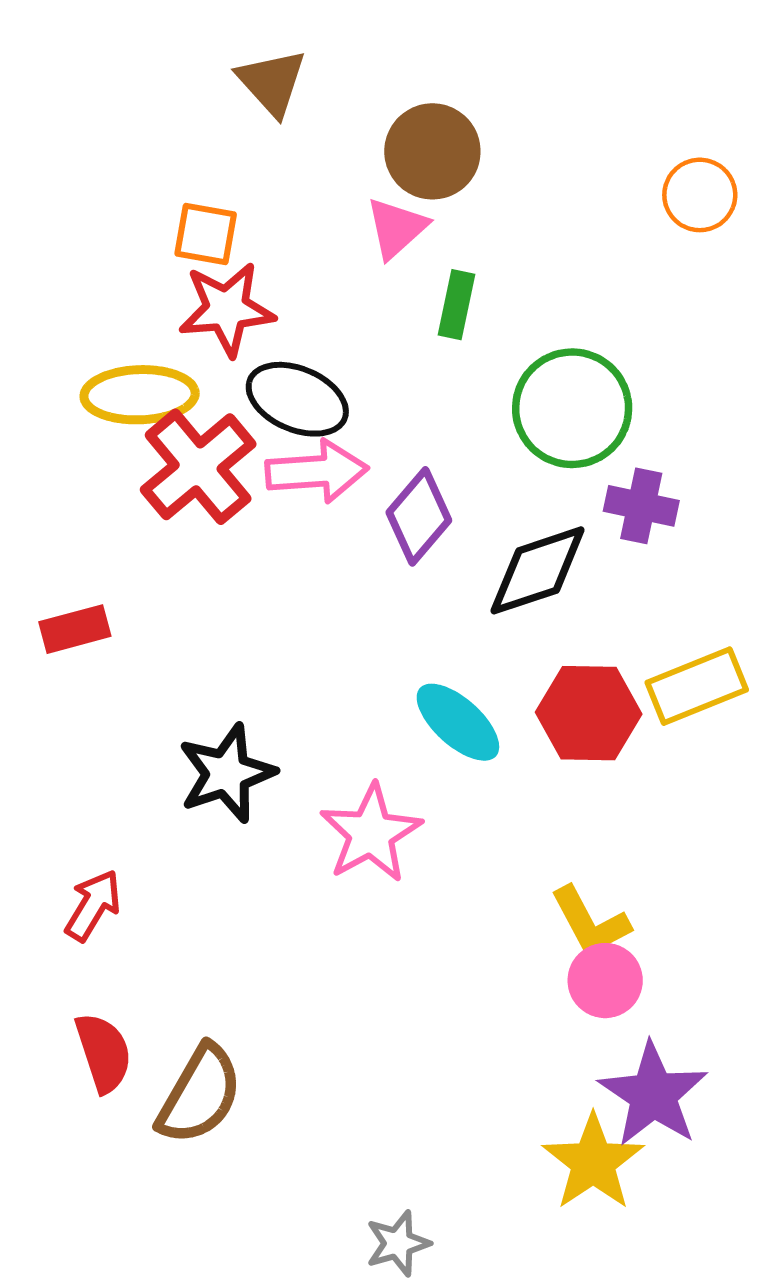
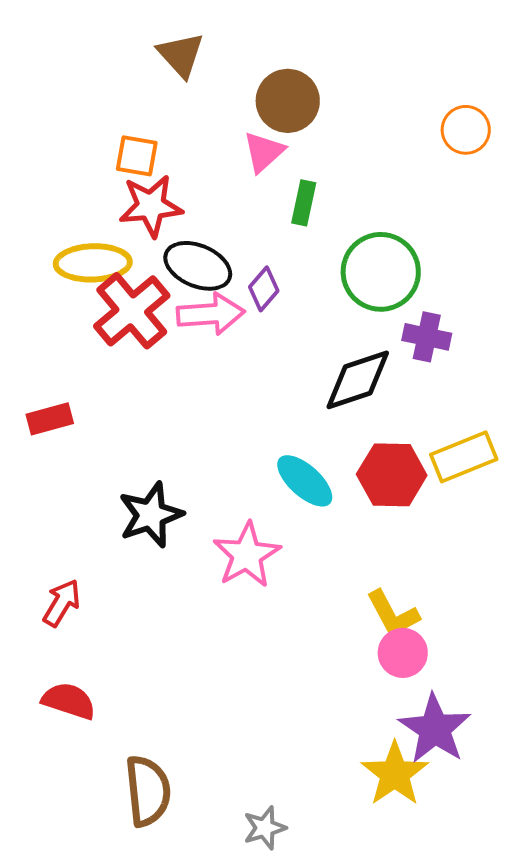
purple diamond: (419, 516) -> (264, 289), moved, size x0.7
red semicircle: (103, 1053) -> (69, 701), turned -54
brown semicircle: (200, 1095) -> (148, 791), moved, turned -36

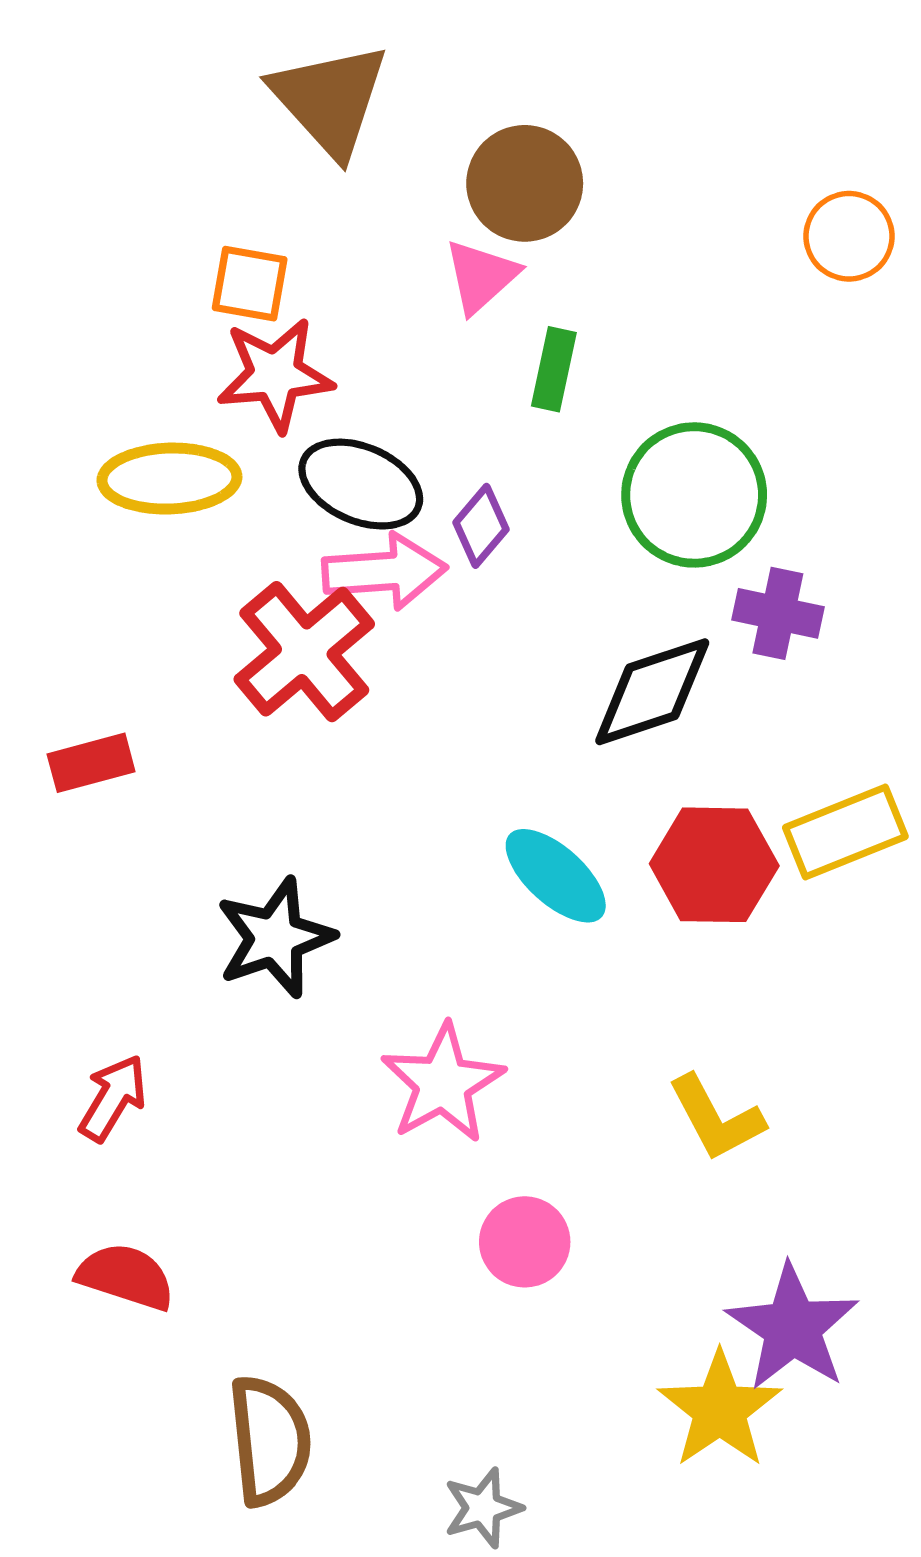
brown triangle: (181, 55) -> (330, 100), size x1.4
red cross: (132, 311) -> (304, 652), moved
pink star: (247, 555) -> (443, 1083), moved
pink circle: (403, 653) -> (525, 1242), moved

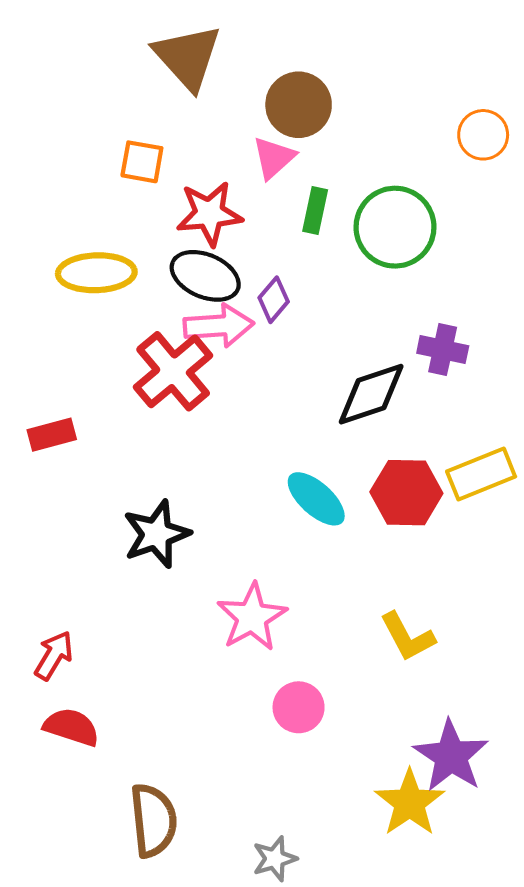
red star: (275, 375) -> (209, 214), moved
green circle: (694, 495) -> (395, 227), moved
red arrow: (113, 1098) -> (54, 655), moved

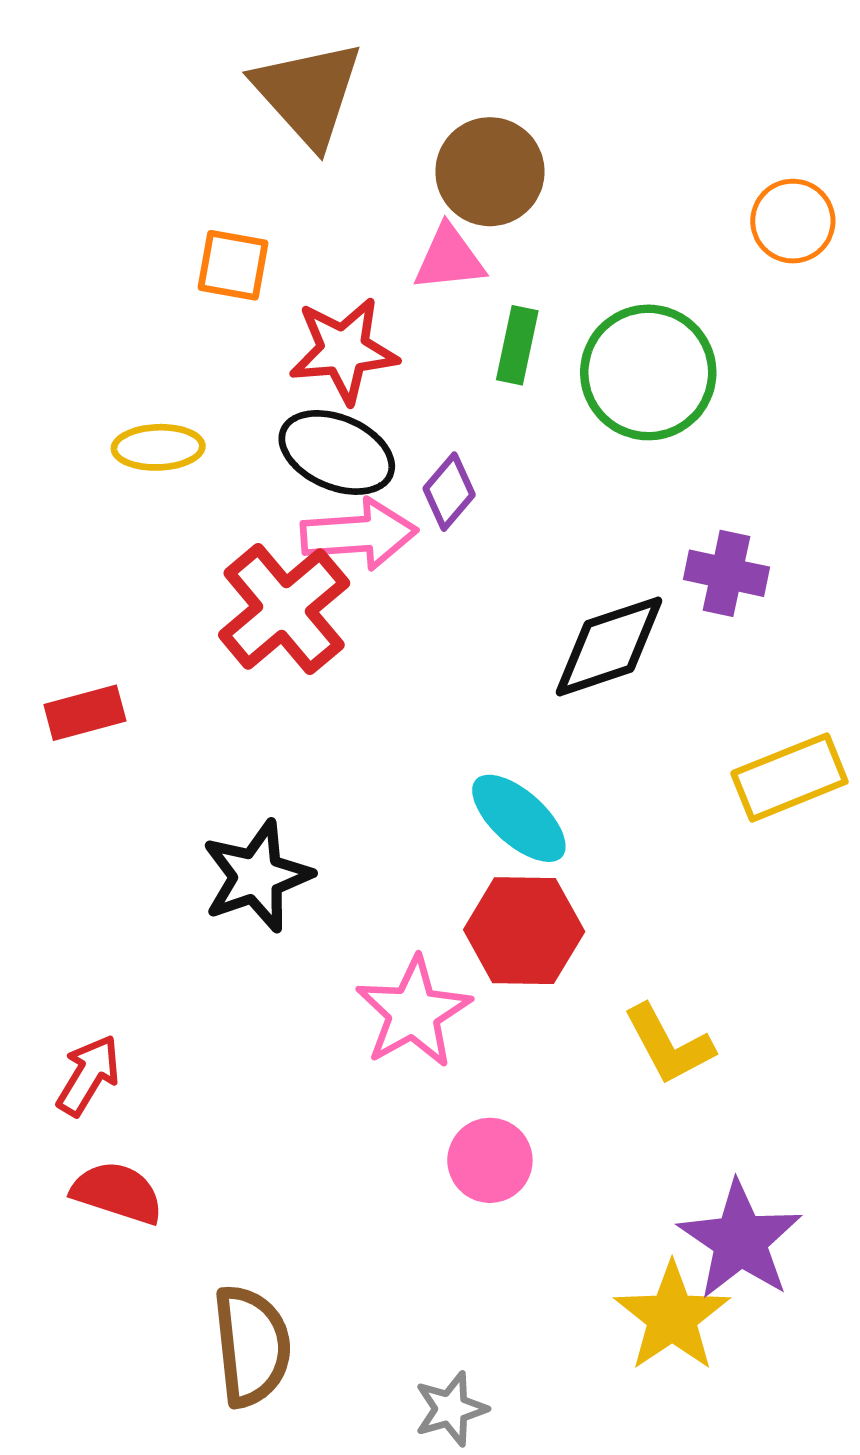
pink triangle: (274, 158) -> (449, 258), turned 36
yellow ellipse: (96, 273) -> (158, 447), size x0.7
red hexagon: (406, 493) -> (524, 931), moved

